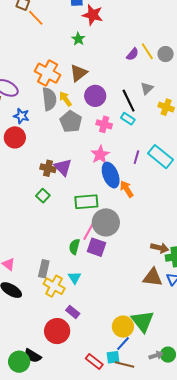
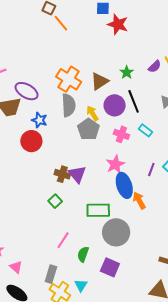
green star: (78, 39) -> (127, 72), moved
yellow arrow: (65, 99) -> (92, 113), moved
black line: (129, 101) -> (134, 101), moved
pink line: (88, 232) -> (63, 240), moved
purple square: (96, 247) -> (110, 267), moved

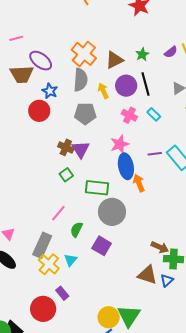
gray pentagon: (88, 129) -> (85, 114), moved, turned 30
purple line: (151, 170) -> (155, 154), turned 56
green square: (55, 201) -> (66, 175), moved
gray rectangle: (51, 274) -> (42, 245), size x1.4

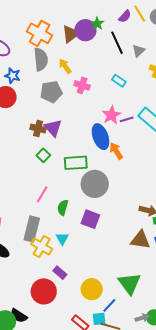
black line: (145, 84) -> (117, 43), moved
purple circle: (126, 86) -> (85, 30), moved
pink cross: (129, 115) -> (82, 85), moved
pink star: (120, 144) -> (111, 115), moved
yellow circle: (109, 317) -> (92, 289), moved

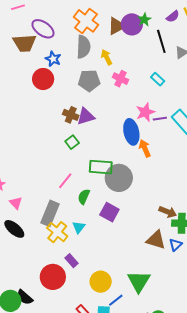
purple triangle: (53, 128) -> (86, 116), turned 48
green rectangle: (76, 163) -> (101, 167), moved

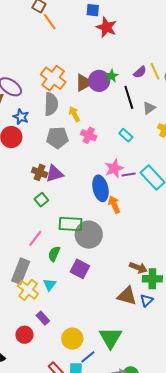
red circle: (53, 277) -> (24, 335), size x0.7

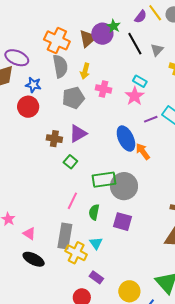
yellow arrow: (74, 114) -> (85, 71), turned -126
pink star: (114, 168) -> (135, 96), moved
brown cross: (40, 172) -> (54, 139), moved

